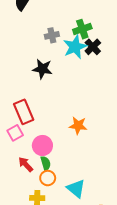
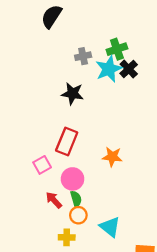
red rectangle: (24, 112) -> (67, 142), moved, turned 45

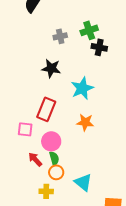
cyan star: (109, 69) -> (82, 88), moved
black cross: (129, 69) -> (99, 47), turned -35
pink square: (42, 165) -> (25, 129), turned 35

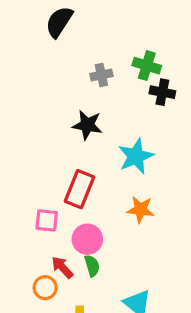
green cross: (89, 30) -> (147, 66), turned 36
orange circle: (56, 172) -> (45, 288), moved

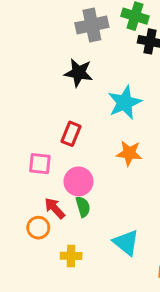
gray cross: (101, 75) -> (92, 25), size x1.5
red rectangle: (80, 189) -> (71, 134), size x0.7

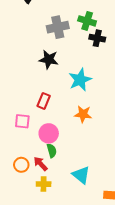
red arrow: (55, 208) -> (41, 164), moved

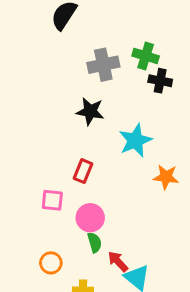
orange star: (83, 114) -> (166, 177), moved
red arrow: (41, 164) -> (118, 261), moved

